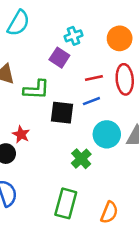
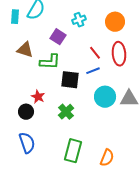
purple square: (59, 58) -> (58, 37), moved
red line: (94, 78) -> (95, 53), turned 64
green cross: (81, 159) -> (66, 112), moved

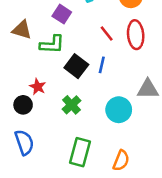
blue line: (93, 71) -> (102, 65), moved, turned -56
black square: (70, 80) -> (76, 66), turned 30
cyan circle: (105, 97) -> (119, 110), moved

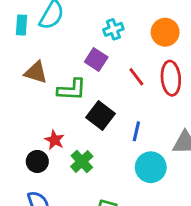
purple square: (62, 14) -> (96, 59), moved
blue line: (102, 65) -> (136, 131), moved
green cross: (71, 105) -> (82, 161), moved

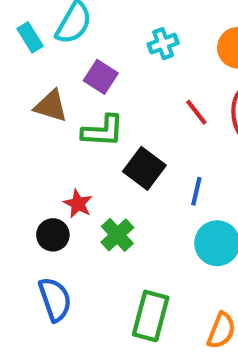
cyan rectangle: (21, 25) -> (30, 37), turned -36
purple square: (96, 59) -> (101, 77), moved

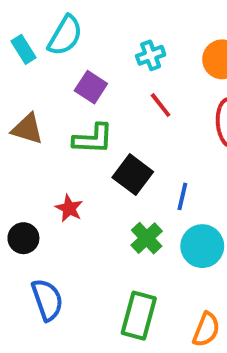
brown triangle: (51, 106) -> (27, 129), moved
red line: (196, 112) -> (161, 105), moved
black circle: (53, 235) -> (23, 238), moved
green cross: (117, 235) -> (147, 238), moved

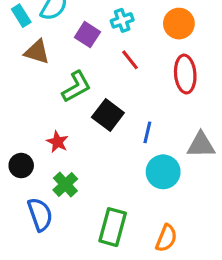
purple square: (91, 87) -> (87, 35), moved
brown triangle: (27, 129) -> (37, 52), moved
green L-shape: (93, 139) -> (76, 87), turned -32
green cross: (147, 238) -> (65, 184), moved

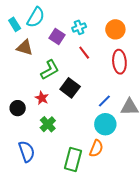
blue line: (147, 132) -> (104, 101), moved, turned 32
red star: (57, 142) -> (42, 98), moved
black circle: (21, 166) -> (18, 108), moved
green cross: (65, 184) -> (48, 124), moved
orange semicircle: (166, 238) -> (96, 148), moved

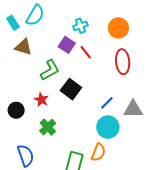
purple square: (57, 36) -> (67, 45), moved

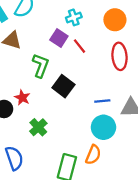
green L-shape: (50, 70) -> (41, 66), turned -40
red star: (41, 100) -> (22, 98), moved
blue line: (107, 103) -> (102, 101), turned 40

